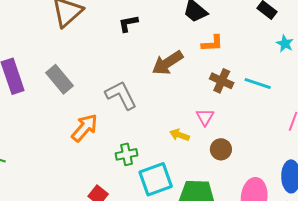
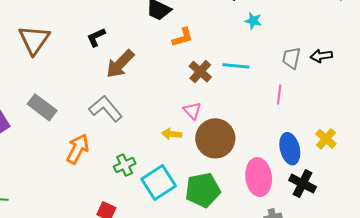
brown arrow: (167, 63) -> (120, 64), moved
brown cross: (222, 81) -> (200, 72), turned 30
brown circle: (221, 149) -> (215, 138), size x1.8

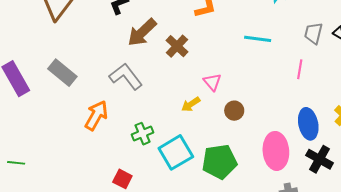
brown cross: (200, 72) -> (177, 46), moved
yellow arrow: (172, 134) -> (191, 104), turned -42
brown circle: (215, 138) -> (234, 111), size x0.5

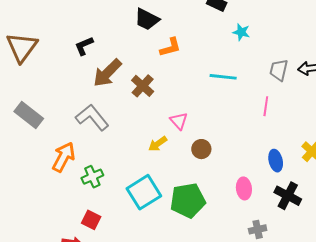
blue ellipse: (308, 124) -> (276, 161), size x0.7
green cross: (143, 134) -> (92, 177), moved
pink ellipse: (276, 151) -> (244, 188), size x0.6

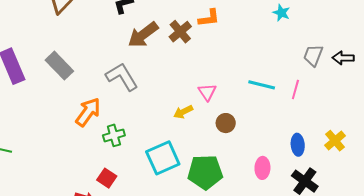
cyan line: (223, 77) -> (262, 85), moved
brown cross: (143, 86) -> (180, 32), moved

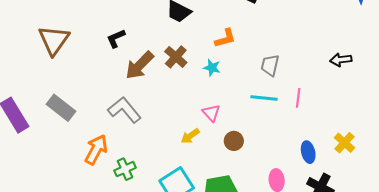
cyan star: (281, 13) -> (212, 68), moved
orange L-shape: (209, 18) -> (225, 38), moved
gray trapezoid: (313, 55) -> (270, 65), moved

